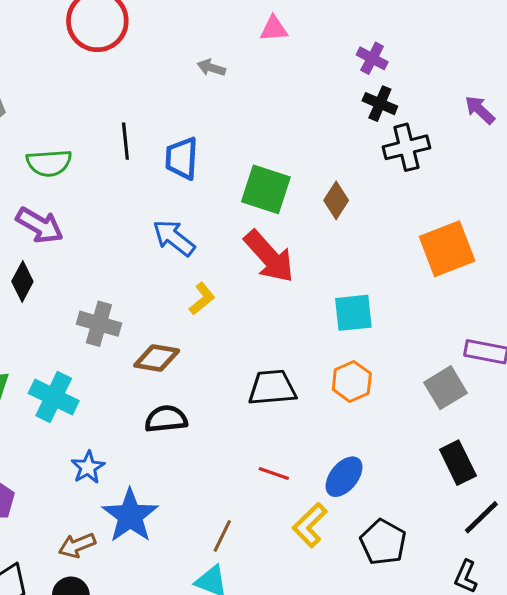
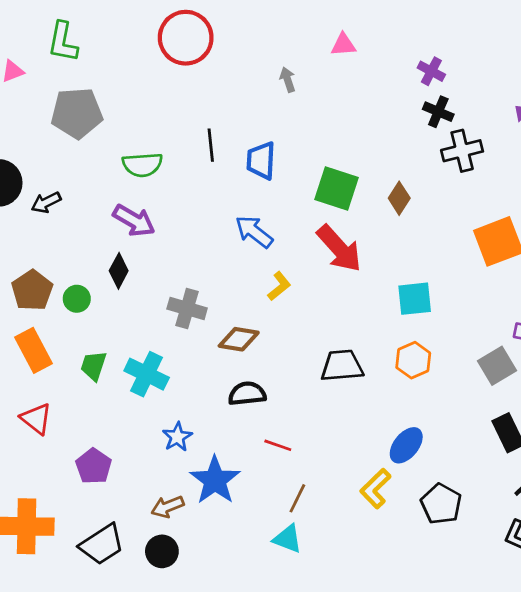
gray arrow: (211, 68) -> (288, 80), turned 55
red line: (274, 474) -> (278, 445), moved

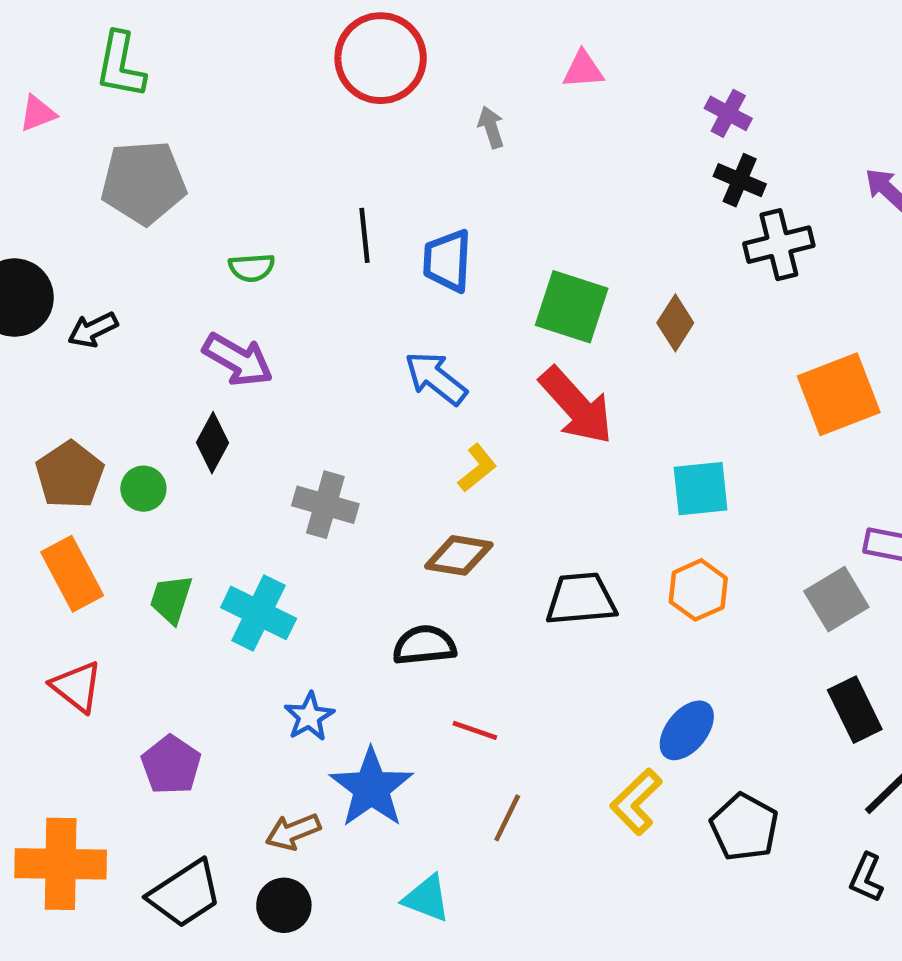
red circle: (186, 38) -> (381, 58), moved
green semicircle: (142, 165) -> (252, 268), size x0.7
brown diamond: (239, 339) -> (459, 555), moved
cyan triangle: (288, 539) -> (427, 898), moved

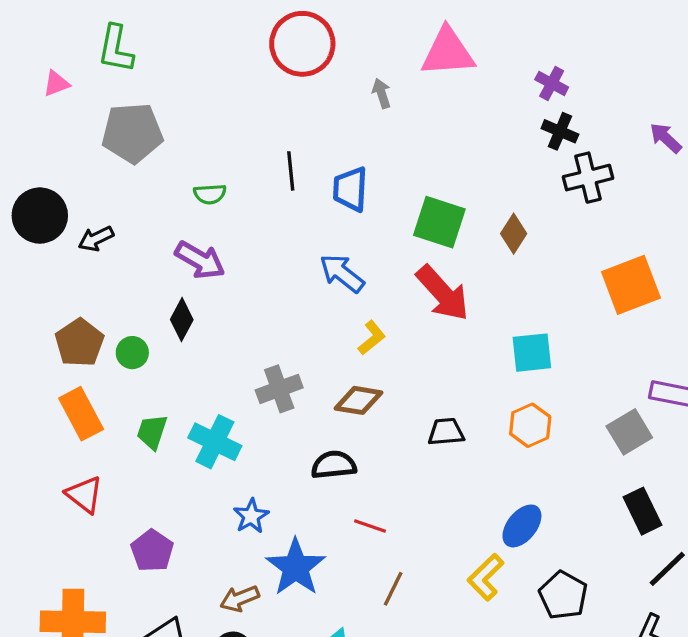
pink triangle: (583, 70) -> (448, 52), size x1.8
gray cross: (325, 505) -> (279, 389), moved, turned -36
black trapezoid: (581, 599) -> (446, 432), size x0.7

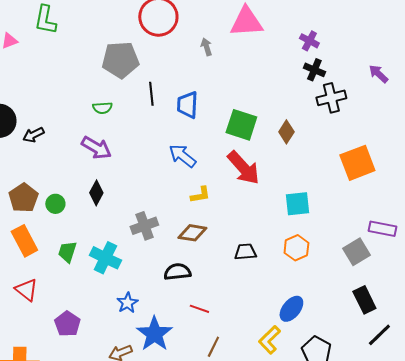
gray pentagon: (132, 133) -> (120, 60), moved
black diamond: (182, 320) -> (96, 193), moved
yellow L-shape: (372, 338) -> (200, 195), turned 30

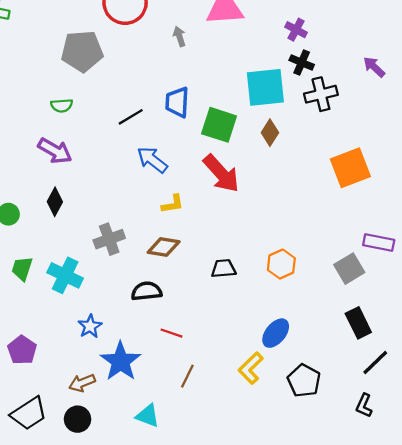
black line: (151, 94) -> (131, 117), moved, turned 65
blue trapezoid: (187, 105) -> (177, 102), moved
cyan square: (297, 204) -> (265, 87), moved, size x1.4

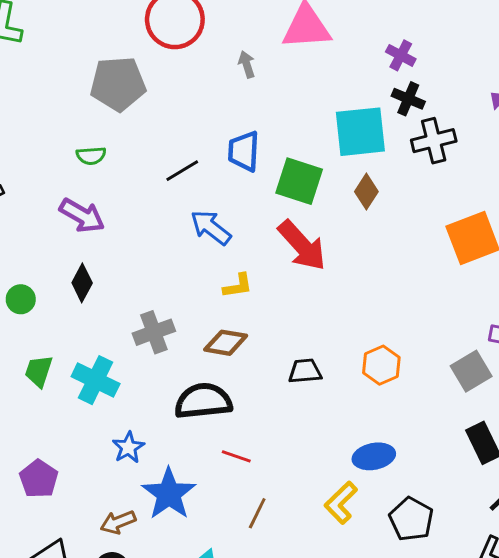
black semicircle: (147, 291) -> (203, 401), size x1.4
blue ellipse: (276, 333) -> (374, 456), turned 40

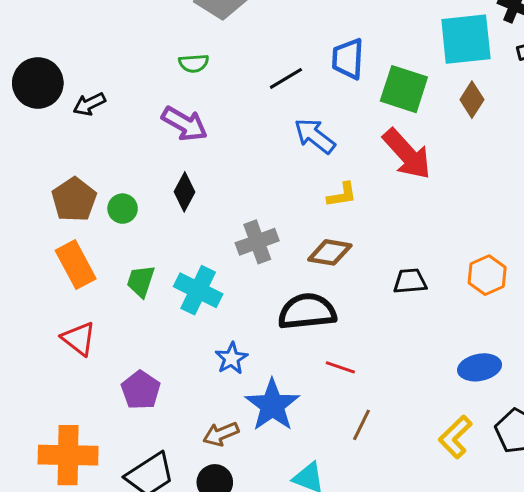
yellow L-shape: (341, 503) -> (455, 437), moved

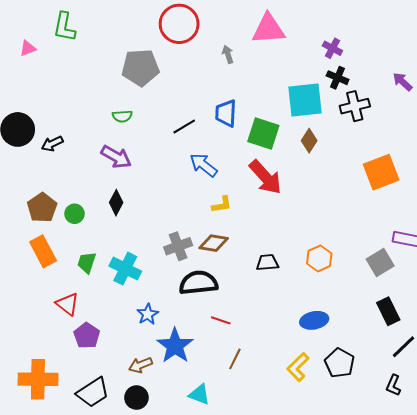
gray cross: (257, 242) -> (178, 246), moved
red triangle: (79, 339) -> (67, 304), moved

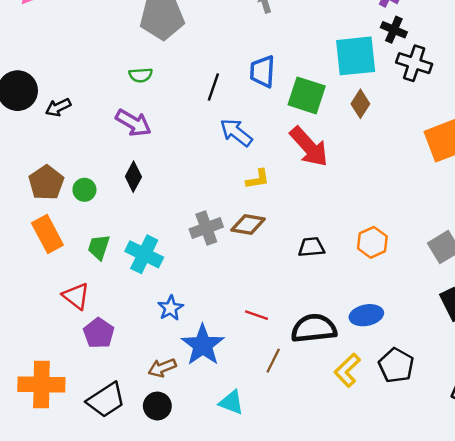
black cross: (355, 106) -> (414, 63), turned 32
black line: (184, 126) -> (213, 87), turned -40
black semicircle: (198, 283) -> (314, 328), moved

